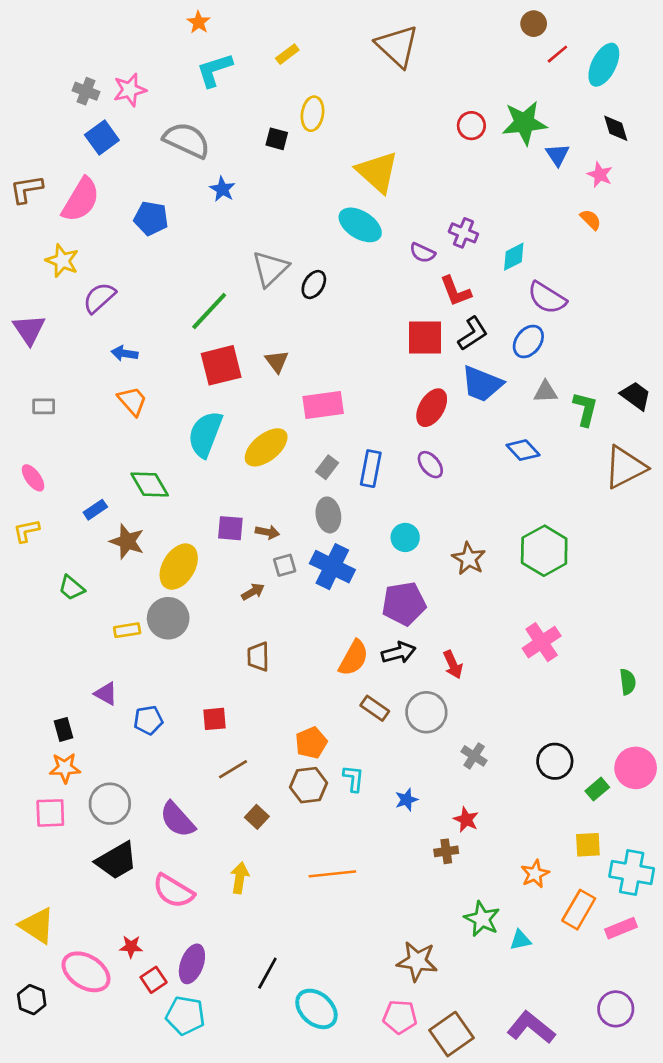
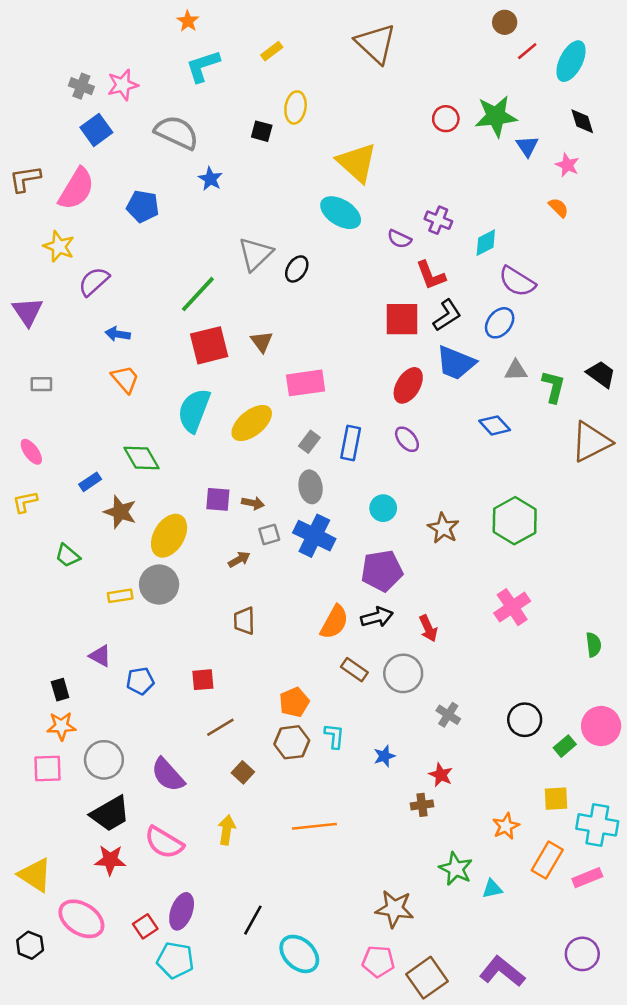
red star: (131, 947) -> (110, 860), moved, size x1.4

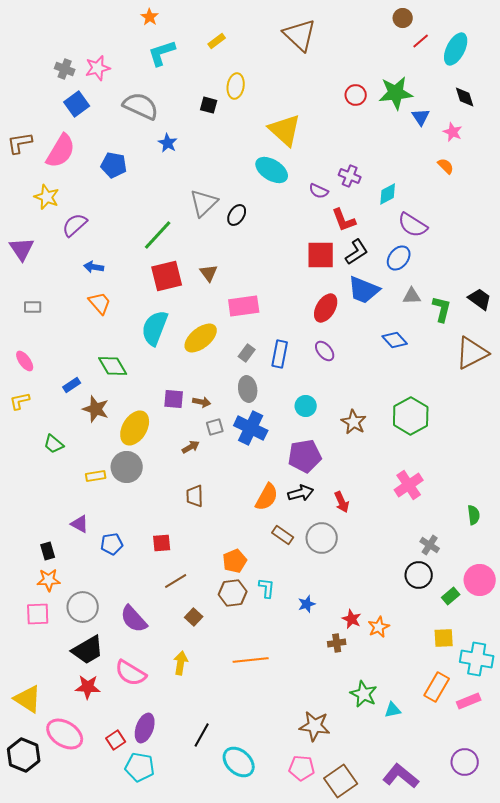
gray cross: (448, 715) -> (430, 545), moved
orange star: (506, 826) -> (379, 627), moved
black hexagon: (30, 945) -> (24, 755), size x1.5

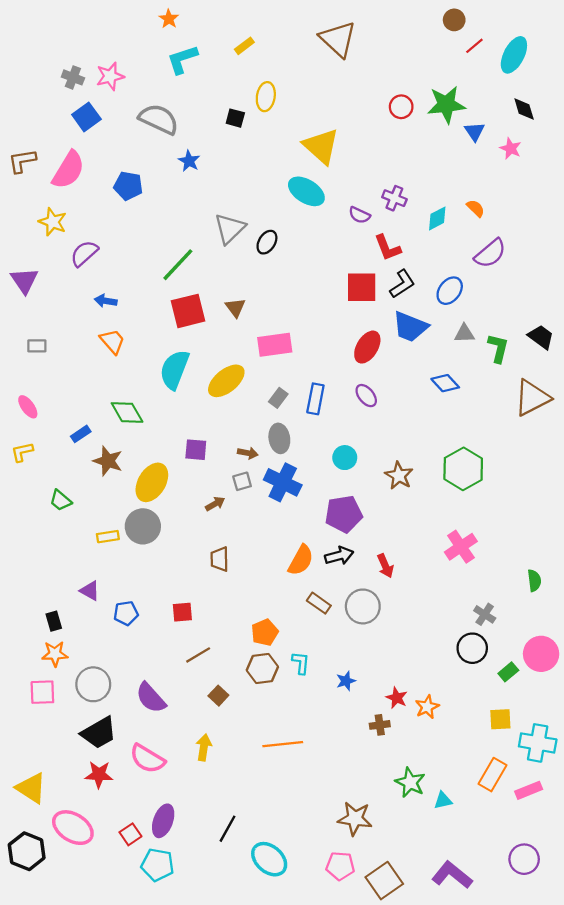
orange semicircle: (446, 166) -> (476, 208), moved
purple semicircle: (413, 225) -> (490, 253), moved, turned -72
brown arrow: (202, 402) -> (248, 453), moved

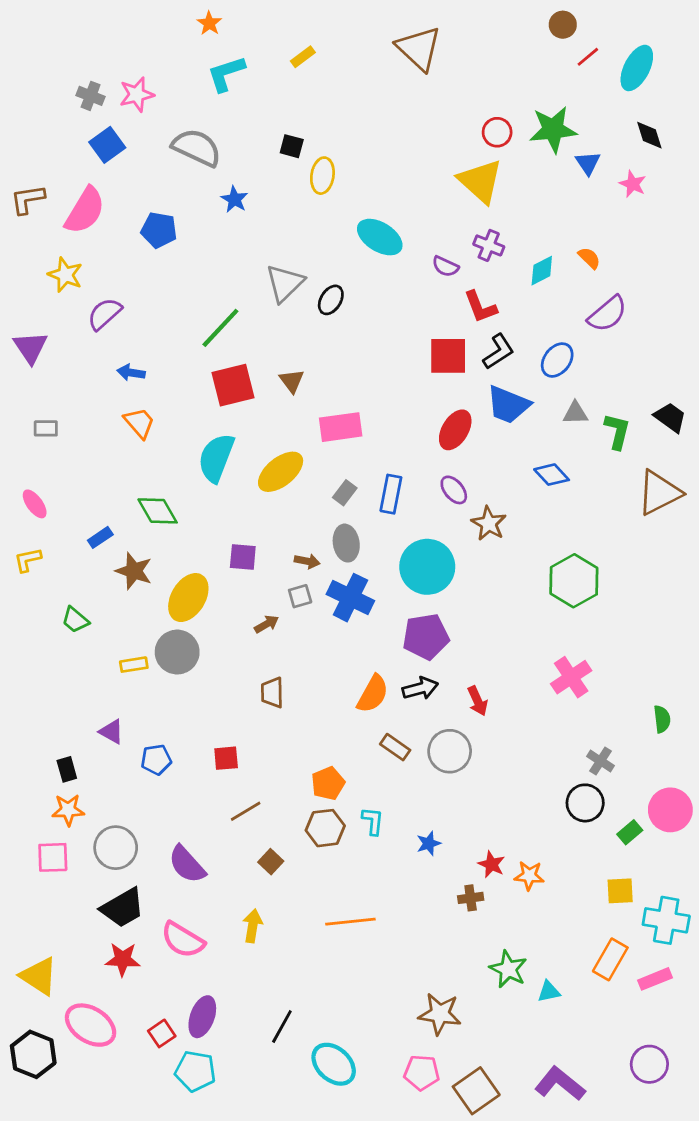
yellow ellipse: (266, 97) -> (322, 176), moved
yellow triangle: (321, 146) -> (480, 181), moved
cyan circle: (345, 458) -> (427, 567), size x1.8
brown star: (399, 476) -> (489, 523), moved
orange star: (427, 707) -> (529, 876), turned 30

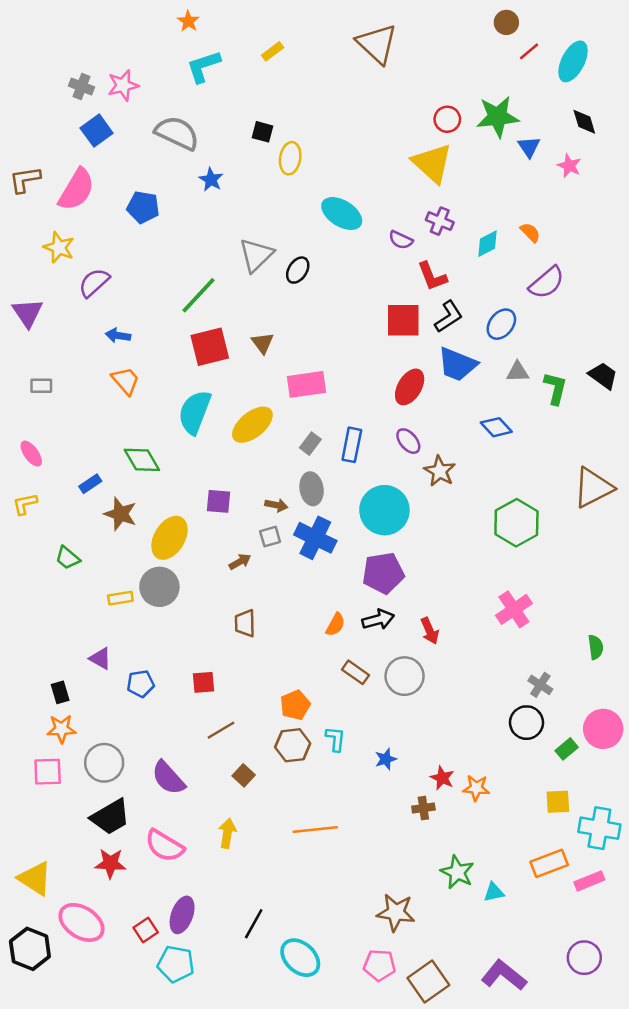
brown triangle: (659, 493) -> (593, 488), moved
orange semicircle: (373, 694) -> (335, 625), size x0.7
orange rectangle: (610, 959) -> (549, 863), turned 39

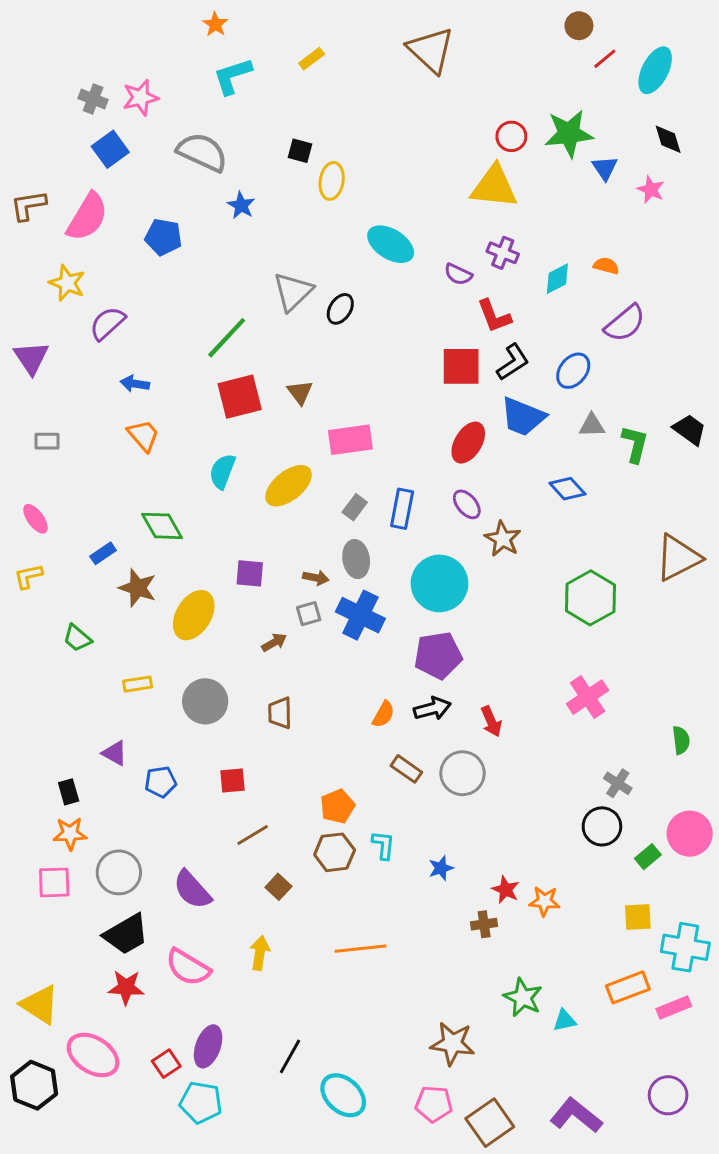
yellow triangle: (432, 163) -> (494, 187), turned -36
orange semicircle: (530, 232) -> (606, 266), turned -30
cyan semicircle: (195, 412) -> (222, 471), size x0.7
gray circle: (159, 587) -> (205, 701), moved

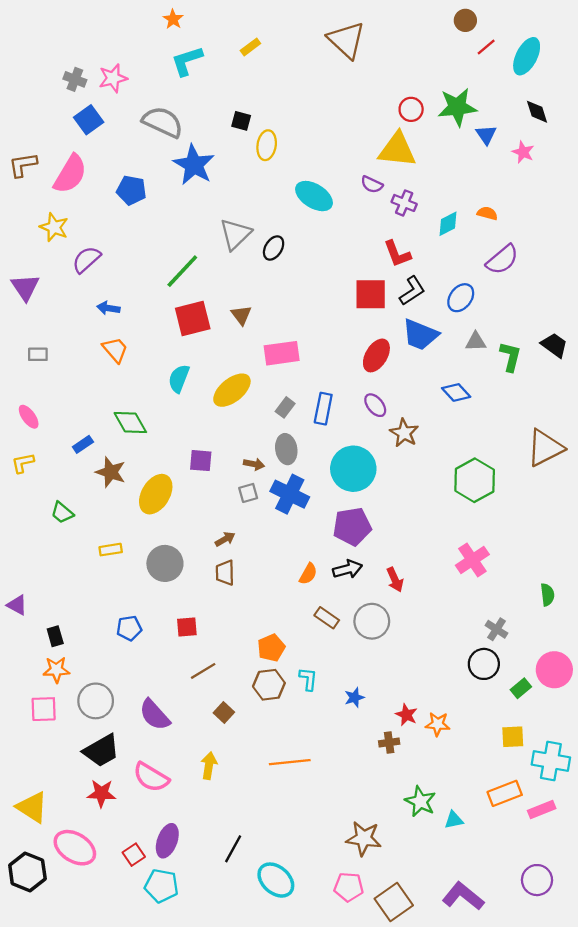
blue star: (241, 205) -> (194, 165), size x1.8
purple semicircle: (458, 274) -> (372, 184), moved
brown arrow: (274, 642) -> (225, 539), moved
purple triangle: (115, 753) -> (17, 605), moved

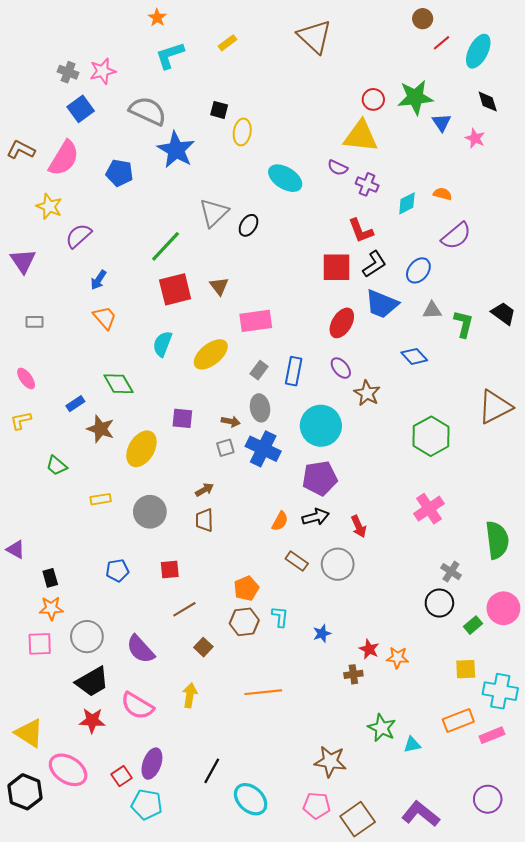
brown L-shape: (23, 165) -> (21, 150), turned 36
blue arrow: (108, 308) -> (98, 280), turned -66
green semicircle: (547, 595) -> (497, 540), size x1.8

